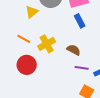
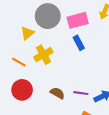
yellow cross: (47, 44) -> (43, 55), moved
brown semicircle: (74, 50) -> (57, 93), moved

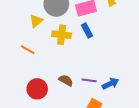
yellow cross: (43, 55) -> (62, 35), moved, turned 36
red circle: (22, 90) -> (37, 89), moved

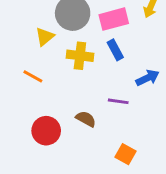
purple line: (89, 80) -> (118, 101), moved
blue arrow: (110, 84) -> (148, 78), moved

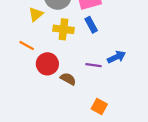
blue arrow: (148, 78) -> (116, 57), moved
red circle: (46, 131) -> (47, 64), moved

